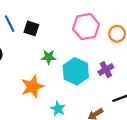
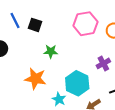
cyan hexagon: (76, 71) -> (77, 83), moved
orange star: (32, 87) -> (35, 79), turned 30

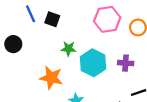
purple cross: (103, 63) -> (126, 63), turned 32
cyan hexagon: (77, 83) -> (93, 63), moved

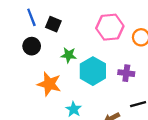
black circle: (13, 44) -> (32, 46), moved

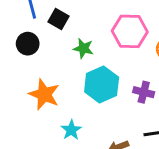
green star: (69, 55) -> (83, 48), moved

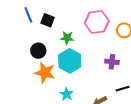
black circle: (28, 44) -> (38, 51), moved
cyan hexagon: (102, 85) -> (70, 61), moved

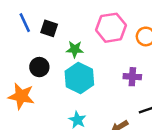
orange star: (45, 73) -> (21, 96), moved

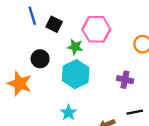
pink hexagon: (111, 28) -> (96, 29), moved

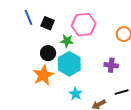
black circle: (40, 59) -> (48, 53), moved
orange star: (20, 83) -> (43, 75), moved, turned 30
cyan star: (68, 113) -> (76, 94), moved

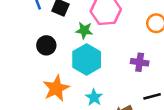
black circle: (48, 53) -> (46, 45), moved
orange star: (43, 75) -> (56, 88), moved

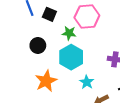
cyan star: (94, 97) -> (87, 82), moved

